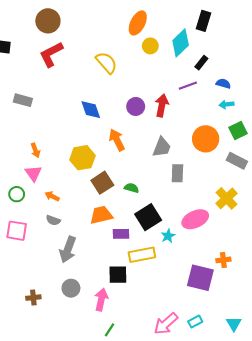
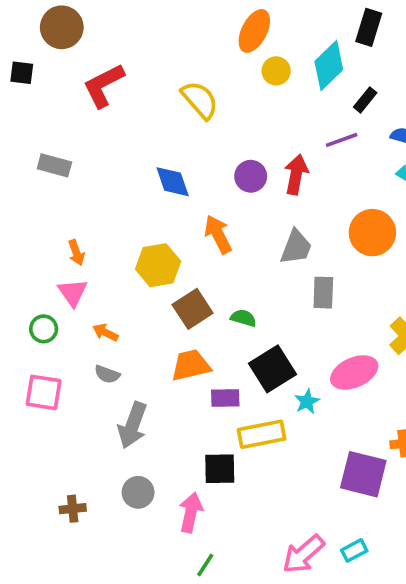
brown circle: (48, 21) -> (62, 27), moved

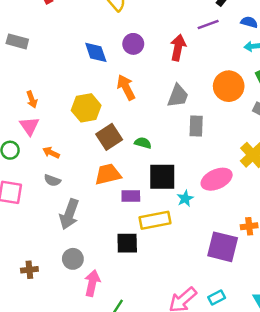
purple circle: (251, 176) -> (133, 44), moved
black square: (272, 369) -> (162, 177), turned 32
pink arrow: (191, 512) -> (92, 283), moved

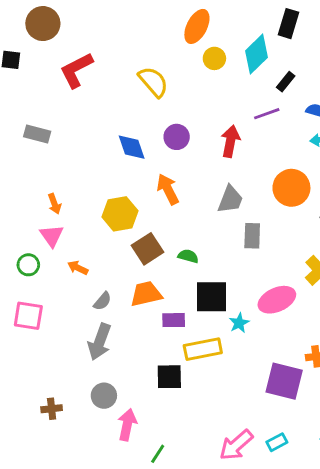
gray semicircle: (52, 180) -> (102, 301), moved, turned -70

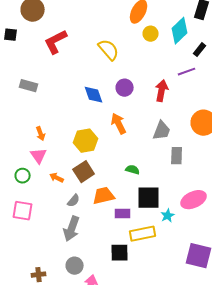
brown square: (148, 249) -> (84, 172), moved

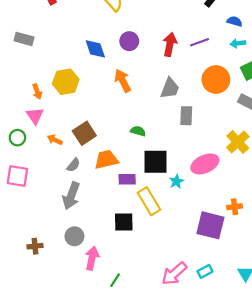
purple line: (187, 72) -> (199, 42), moved
yellow hexagon: (86, 141) -> (66, 82), moved
yellow rectangle: (143, 234) -> (149, 201), turned 70

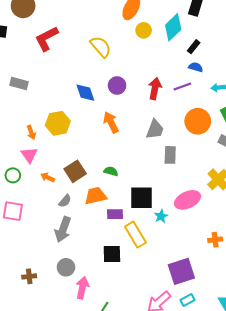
blue semicircle: (235, 21) -> (196, 67), moved
green semicircle: (138, 131) -> (111, 171), moved
purple square: (210, 225) -> (181, 271), moved, turned -32

